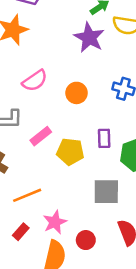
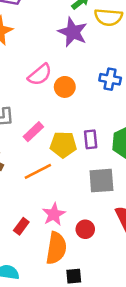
pink semicircle: (35, 81) -> (40, 75), moved
purple rectangle: (104, 138) -> (91, 139), moved
orange line: (27, 195) -> (38, 171), moved

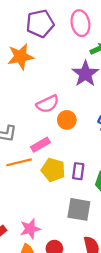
pink rectangle: (33, 132) -> (40, 145), moved
orange line: (38, 171) -> (19, 162), moved

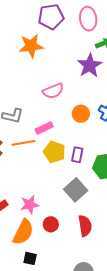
orange circle: (67, 120) -> (81, 114), moved
gray square: (79, 209) -> (76, 190), turned 35

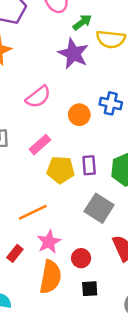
orange line: (23, 143) -> (33, 212), moved
black square: (30, 258) -> (90, 289), moved

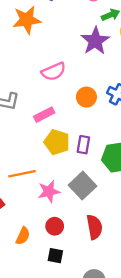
pink star: (49, 242) -> (49, 191), moved
orange semicircle: (50, 277) -> (23, 236), size x0.6

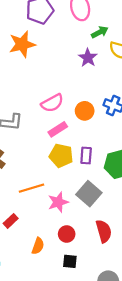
purple star: (95, 41) -> (88, 58), size x0.7
pink semicircle: (54, 71) -> (52, 103), moved
pink rectangle: (44, 115) -> (58, 129), moved

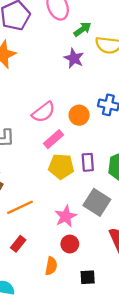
orange line: (32, 188) -> (20, 207), moved
red circle: (67, 234) -> (70, 244), moved

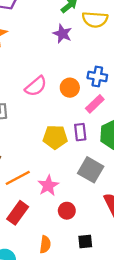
pink rectangle: (54, 139) -> (95, 104), moved
pink star: (66, 216) -> (48, 185), moved
red rectangle: (18, 244) -> (18, 213), size x1.5
orange semicircle: (51, 266) -> (45, 244), moved

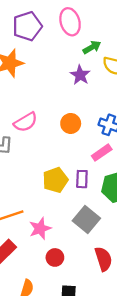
pink semicircle: (36, 86) -> (26, 122), moved
orange circle: (70, 88) -> (71, 123), moved
yellow pentagon: (55, 137) -> (55, 180), turned -30

